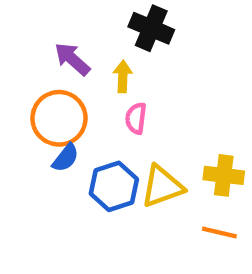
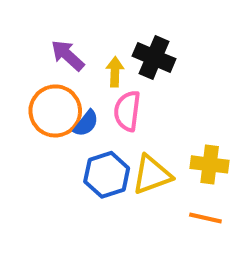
black cross: (151, 28) -> (154, 57), moved
pink semicircle: (136, 118) -> (127, 111), size x1.4
blue semicircle: (66, 158) -> (86, 123), moved

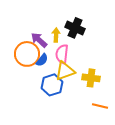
purple arrow: (68, 55) -> (39, 40), moved
yellow cross: (210, 164) -> (91, 78), moved
yellow triangle: (152, 175) -> (65, 71), moved

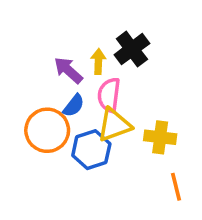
black cross: (75, 28) -> (132, 49), turned 30
orange circle: (27, 54) -> (47, 130), moved
orange line: (100, 106) -> (176, 187), turned 63

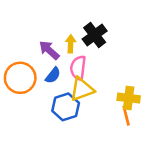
orange circle: (47, 130) -> (20, 78), moved
yellow cross: (160, 137) -> (129, 98), moved
orange line: (176, 187) -> (126, 116), moved

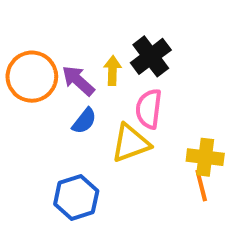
pink semicircle: (78, 68) -> (149, 109), moved
orange circle: (20, 78) -> (32, 77), moved
blue hexagon: (66, 107) -> (76, 197), moved

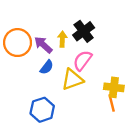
pink semicircle: (149, 109) -> (82, 60), turned 30

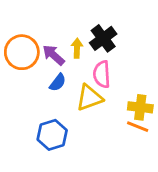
pink semicircle: (82, 60) -> (102, 74), turned -40
orange line: (112, 103) -> (138, 127), turned -54

